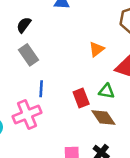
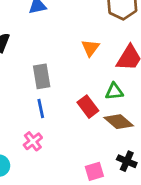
gray rectangle: (28, 55) -> (42, 76), moved, turned 40
pink cross: (27, 115) -> (33, 141), size x0.6

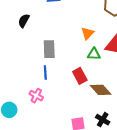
green triangle: (114, 91) -> (94, 54), moved
pink cross: (33, 141) -> (36, 96), turned -32

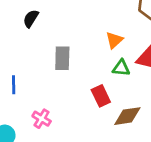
blue line: (45, 72) -> (14, 85), moved
brown diamond: (101, 90) -> (127, 116), turned -60

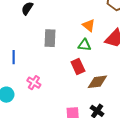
orange triangle: (114, 40) -> (89, 25), turned -40
green triangle: (121, 68) -> (84, 45), moved

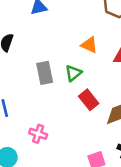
green triangle: (84, 45) -> (73, 73), moved, turned -32

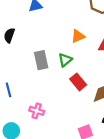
orange triangle: (89, 45) -> (78, 36), turned -48

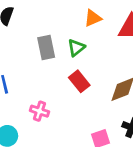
red rectangle: (78, 82) -> (79, 81), moved

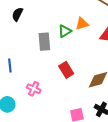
green triangle: (76, 48) -> (65, 31), moved

